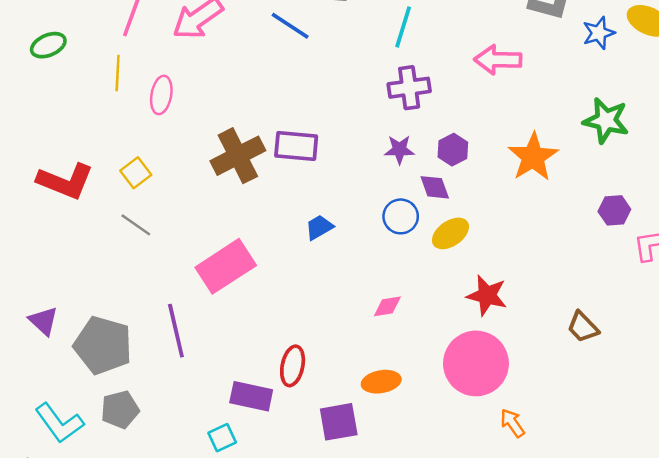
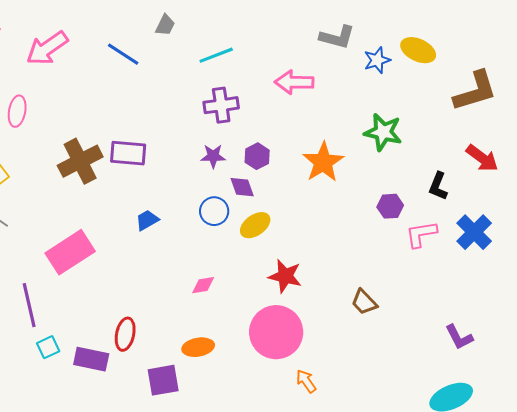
cyan line: (403, 27) -> (216, 55), turned 52
cyan square: (222, 438) -> (48, 347), moved

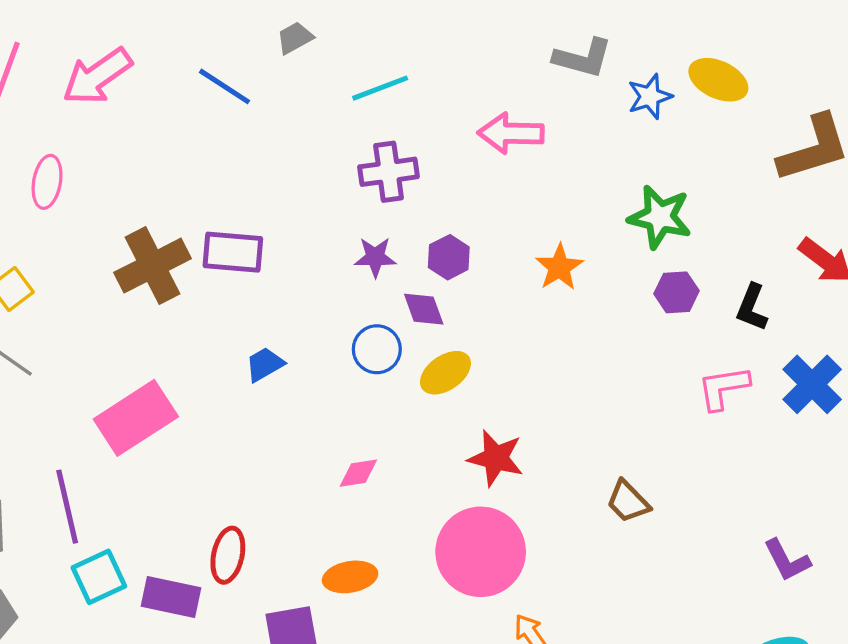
gray trapezoid: (165, 25) -> (295, 38), turned -145
orange star: (323, 162) -> (559, 267), size x0.7
purple hexagon: (390, 206) -> (677, 292), moved
cyan square: (48, 347) -> (99, 577), size x1.4

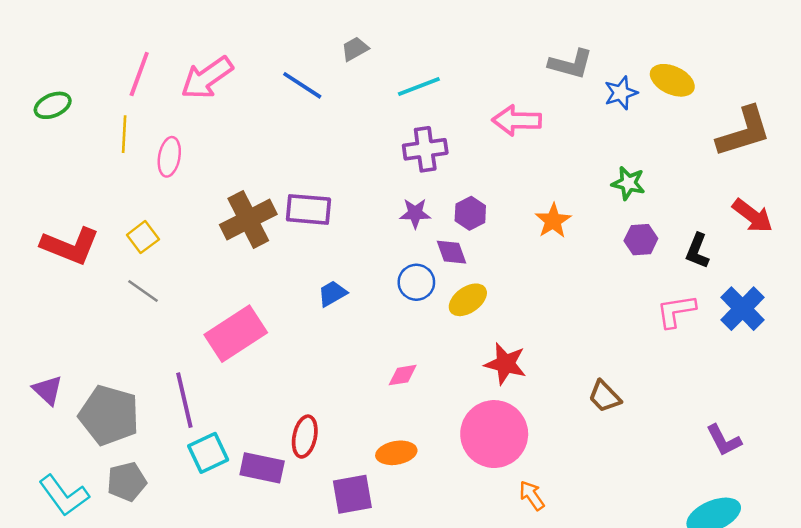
green star: (660, 217) -> (628, 183), size x0.7

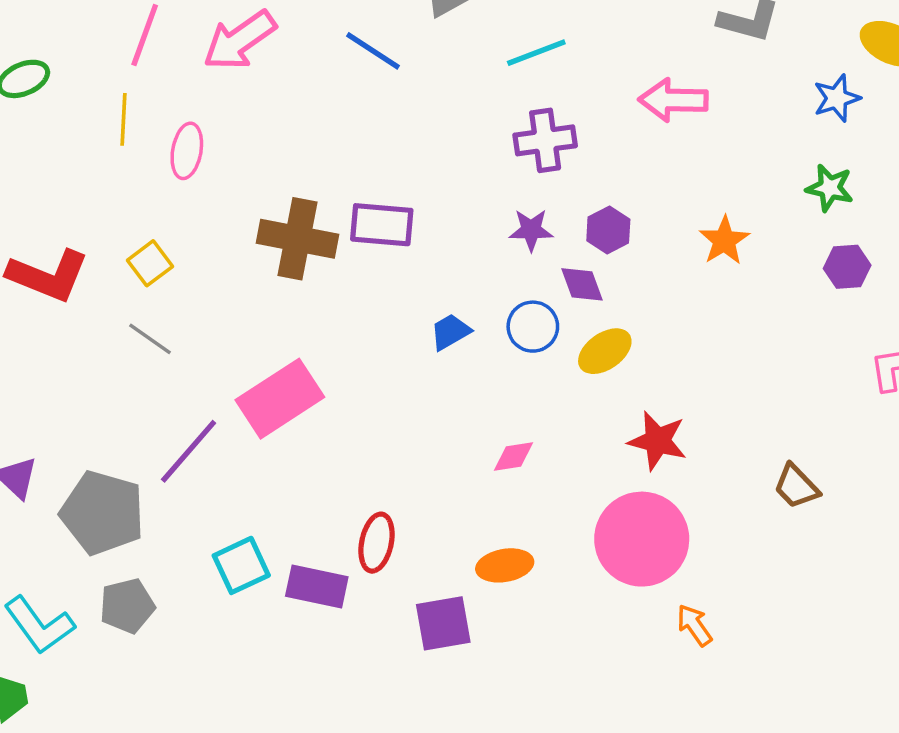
blue star: (621, 93) -> (837, 98), moved
brown cross: (248, 220) -> (297, 239), turned 38
blue trapezoid: (332, 294) -> (450, 332), moved
purple line: (184, 400) -> (189, 451), moved, turned 54

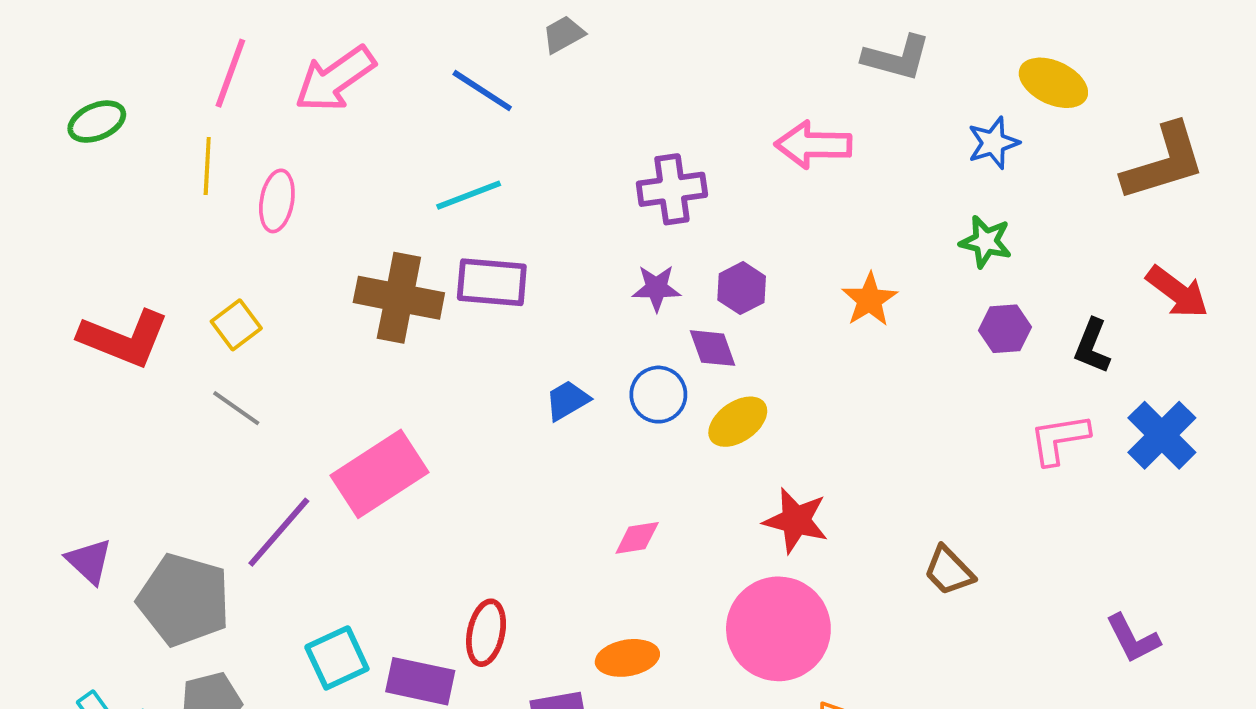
cyan line: (536, 53) -> (469, 195), moved

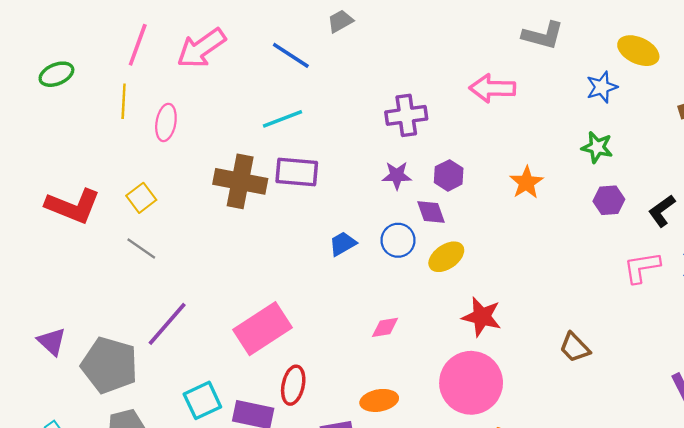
black L-shape: (1092, 346) -> (662, 211), turned 32
pink rectangle: (380, 474) -> (263, 329), moved

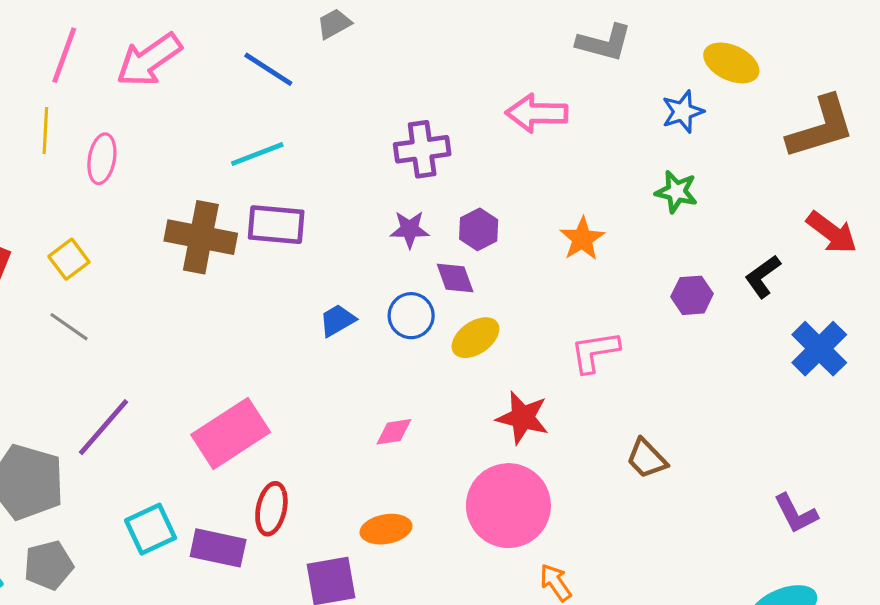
purple hexagon: (609, 200) -> (692, 295), moved
pink L-shape: (642, 267) -> (595, 352), moved

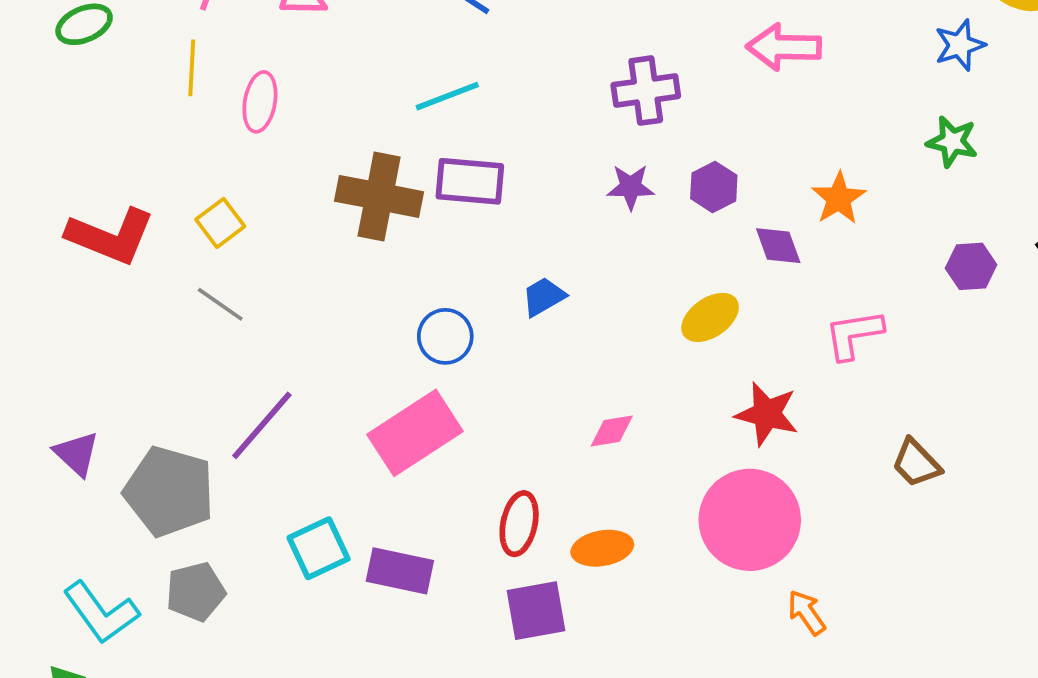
purple diamond: (455, 278) -> (778, 246), moved
blue circle: (411, 316) -> (445, 336), moved
red ellipse: (271, 509) -> (519, 524), moved

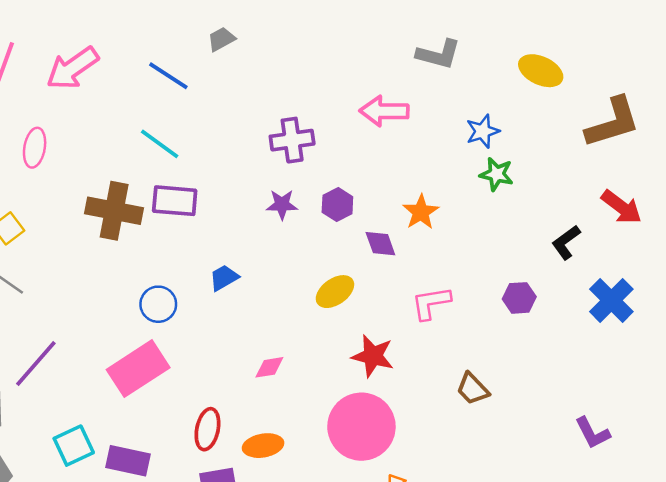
blue star: (960, 45) -> (483, 131), moved
cyan line: (447, 96) -> (160, 144), turned 57
purple hexagon: (971, 266) -> (519, 298), moved

